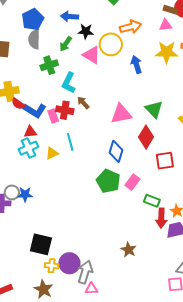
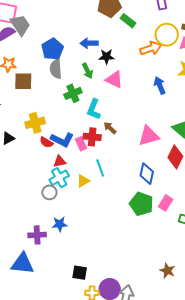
green arrow: (66, 44) -> (87, 71), turned -56
yellow circle: (111, 44) -> (167, 35), moved
red semicircle: (18, 104) -> (46, 142), moved
gray circle: (12, 192) -> (49, 192), moved
black square: (41, 244) -> (80, 273), size x0.7

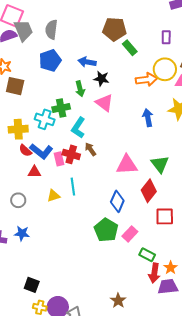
gray semicircle: (56, 69) -> (51, 29), moved
cyan cross: (59, 178) -> (45, 119), moved, turned 36

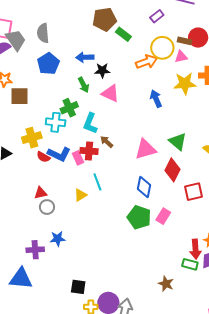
purple rectangle: (166, 37) -> (157, 16), turned 64
red triangle: (34, 172) -> (40, 193), moved
green rectangle: (147, 255) -> (190, 264), moved

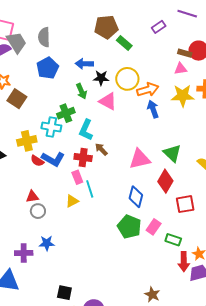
yellow circle: (162, 48) -> (127, 79), moved
orange arrow: (146, 62) -> (148, 90), moved
brown square: (20, 96) -> (17, 99), turned 30
pink rectangle: (78, 158) -> (77, 177), moved
green rectangle: (190, 264) -> (173, 240), moved

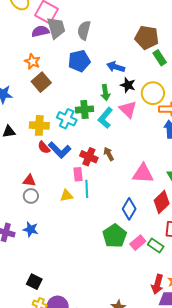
cyan L-shape: (86, 130) -> (105, 118), moved
green rectangle: (173, 240) -> (156, 246), moved

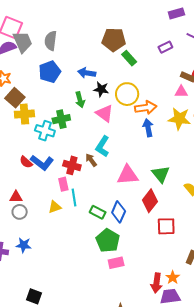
cyan L-shape: (105, 118) -> (103, 146), moved
yellow cross: (39, 125) -> (24, 114), moved
pink rectangle: (138, 243) -> (116, 263), moved, turned 35
green rectangle: (156, 246) -> (98, 212), moved

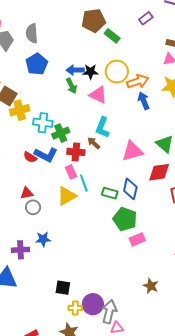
blue arrow: (87, 73) -> (75, 70), moved
green cross: (61, 119) -> (61, 133), moved
red diamond: (150, 201) -> (159, 172), turned 55
yellow triangle: (55, 207) -> (67, 196), size x1.5

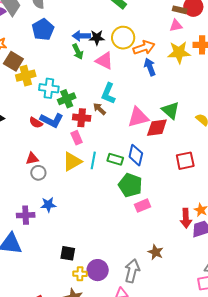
red diamond: (159, 172) -> (157, 128), moved
cyan line: (84, 183) -> (93, 160), moved, turned 30
gray arrow: (109, 312) -> (132, 271), moved

